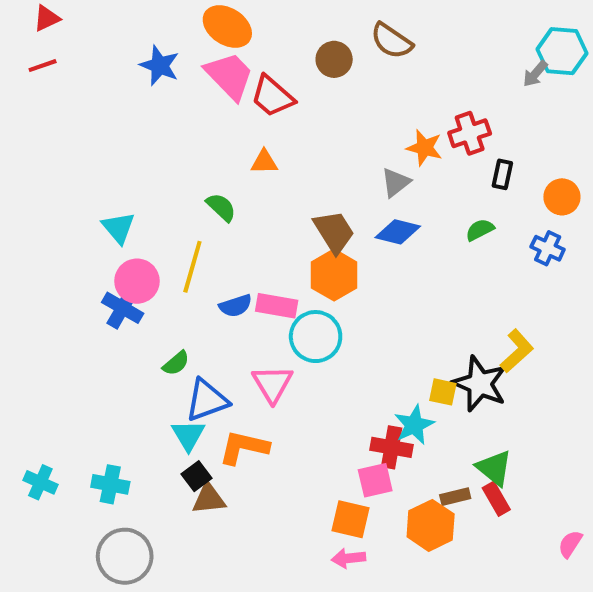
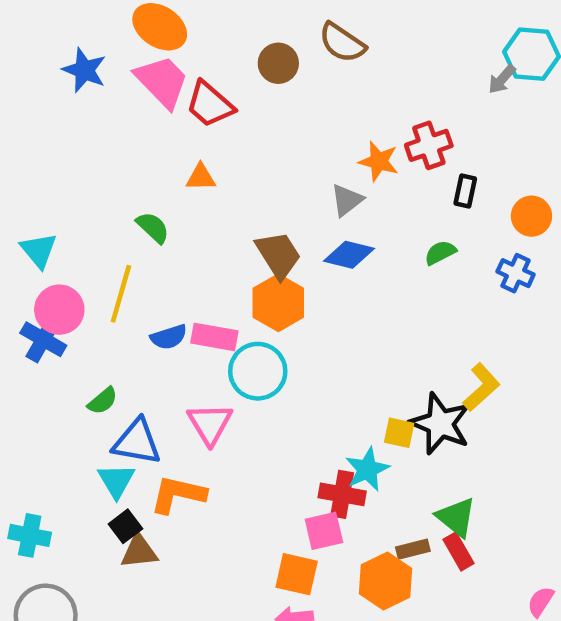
blue triangle: (207, 400) -> (137, 442), turned 30

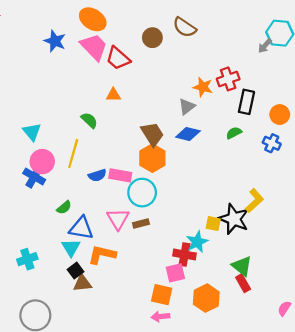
black rectangle: (465, 191) -> (246, 102), size x1.5
cyan cross: (30, 535) -> (27, 259), moved, turned -30
brown rectangle: (413, 549) -> (141, 224), moved

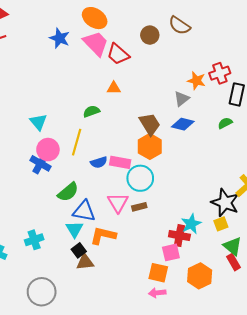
green semicircle: (89, 120) -> (91, 111), turned -63
green semicircle: (64, 207) -> (68, 192), size x1.5
yellow square: (213, 224) -> (221, 224), moved, turned -32

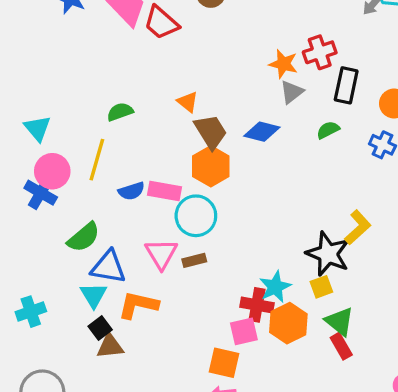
orange triangle: (114, 88) -> (188, 102), moved, turned 40
gray triangle: (182, 99) -> (292, 92), moved
orange hexagon: (200, 276) -> (288, 323), moved

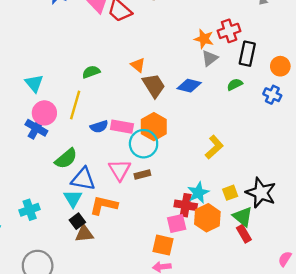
orange hexagon: (211, 166) -> (154, 127), moved
yellow L-shape: (358, 227) -> (214, 147), moved
black star: (328, 254) -> (261, 193), moved

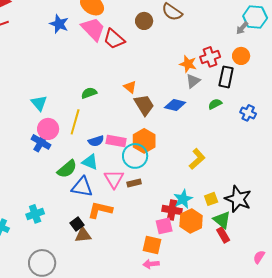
orange circle: (280, 66) -> (241, 56), moved
cyan triangle: (73, 198) -> (90, 162), moved, turned -36

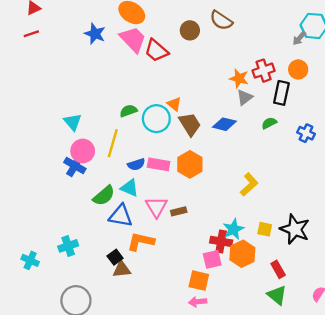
cyan circle: (135, 156) -> (156, 119), moved
yellow square: (211, 199) -> (265, 229), turned 32
green triangle: (222, 220) -> (277, 295), moved

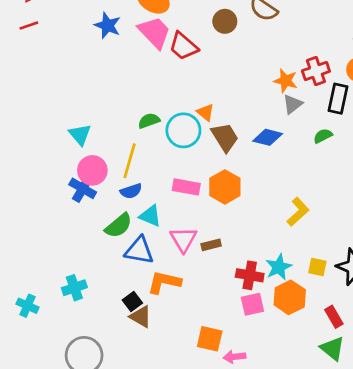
blue semicircle: (136, 164) -> (131, 191), moved
red cross: (221, 241) -> (250, 275), moved
brown triangle: (122, 269) -> (141, 317), turned 36
orange square: (199, 281) -> (210, 339), moved

